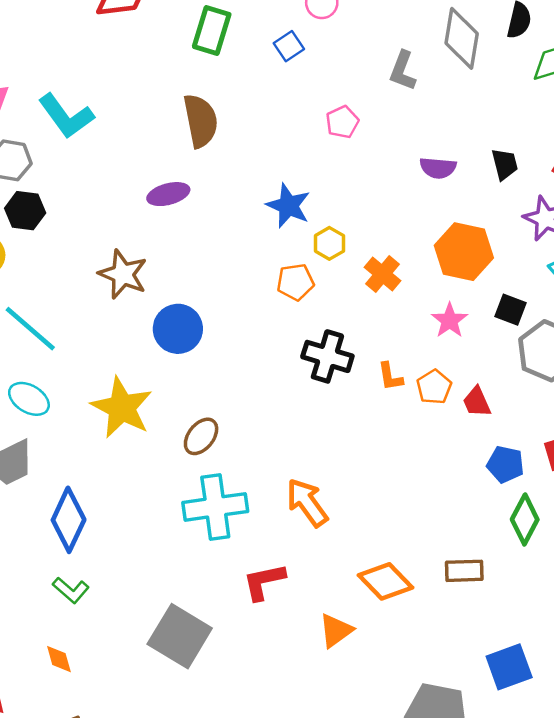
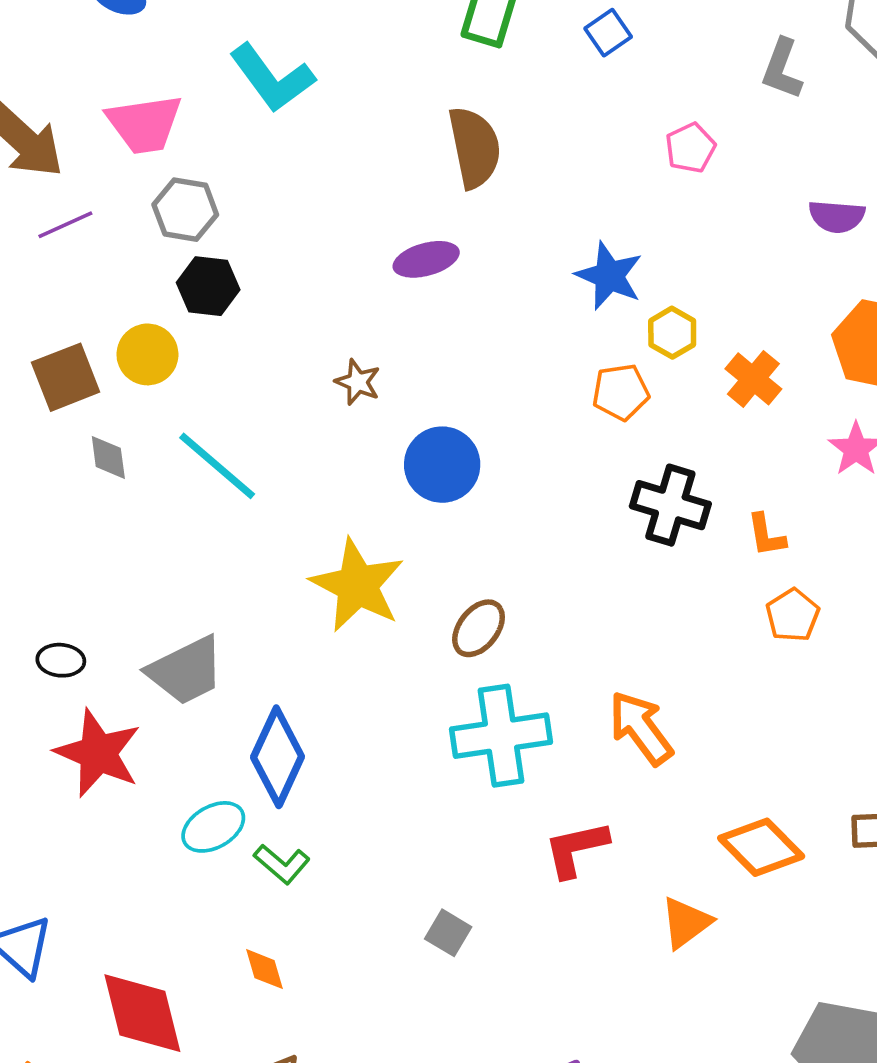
cyan L-shape: (66, 116) -> (272, 78), moved
brown star: (123, 274) -> (358, 382), size x0.6
orange pentagon: (434, 387) -> (793, 615), moved
cyan ellipse: (29, 399) -> (213, 827), moved, turned -60
gray square: (180, 636) -> (448, 933), size x0.5

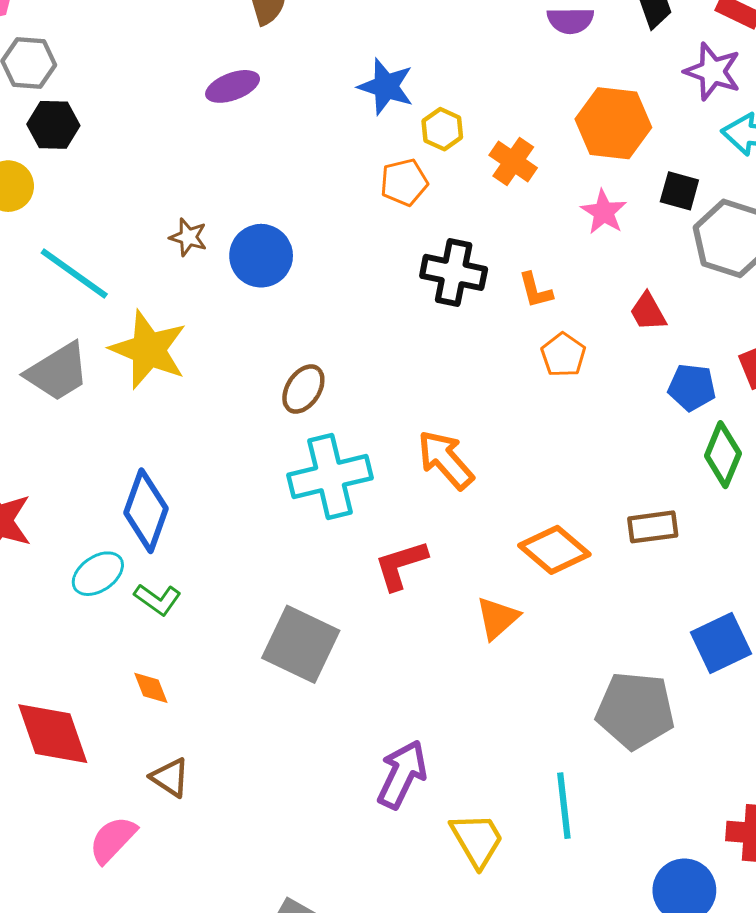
brown star: (358, 382) -> (188, 237), moved
yellow star: (357, 585) -> (149, 350), moved
gray trapezoid: (186, 671) -> (58, 372), moved
gray square: (448, 933) -> (301, 644), size x2.0

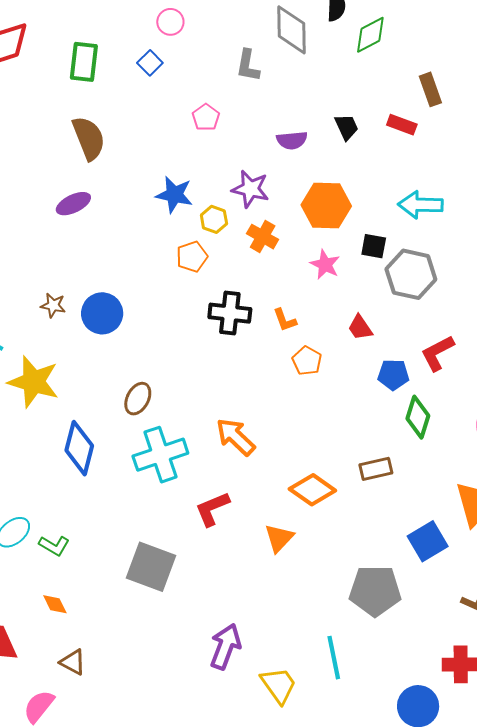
purple star: (713, 71) -> (250, 189), moved
blue diamond: (146, 511) -> (79, 448), moved

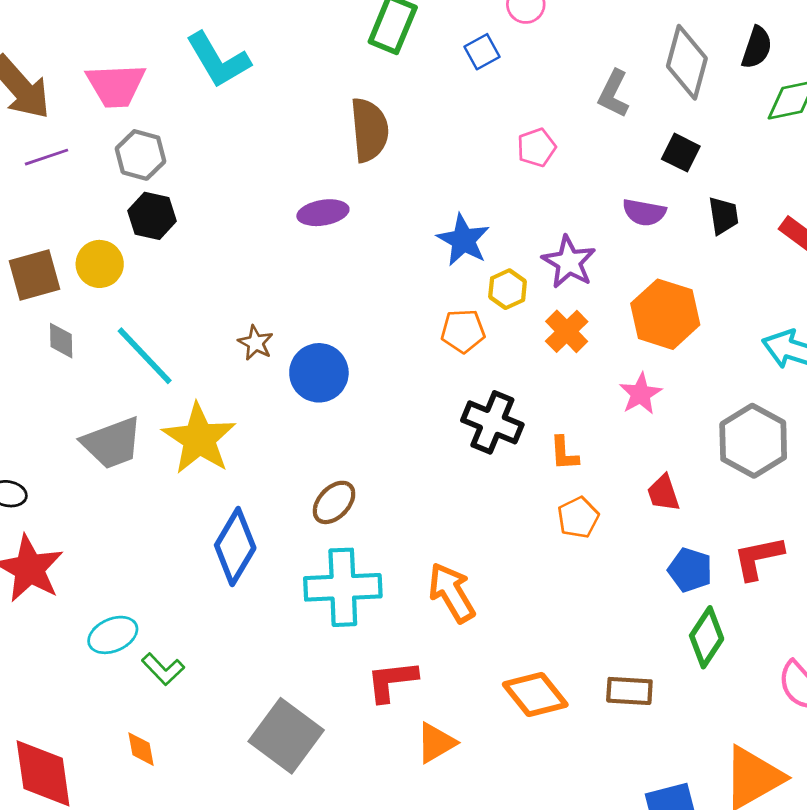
black square: (374, 246) -> (681, 153), moved
orange triangle: (279, 538) -> (436, 743), moved

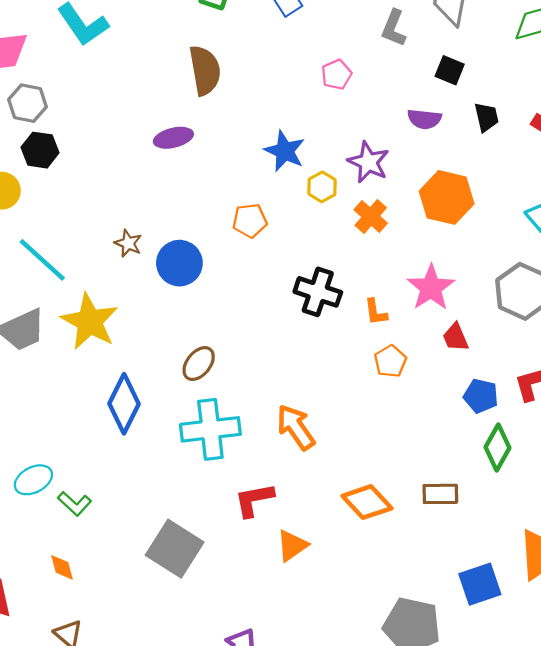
orange pentagon: (463, 331) -> (250, 221), moved
pink star: (641, 394) -> (431, 288), moved, size x1.4

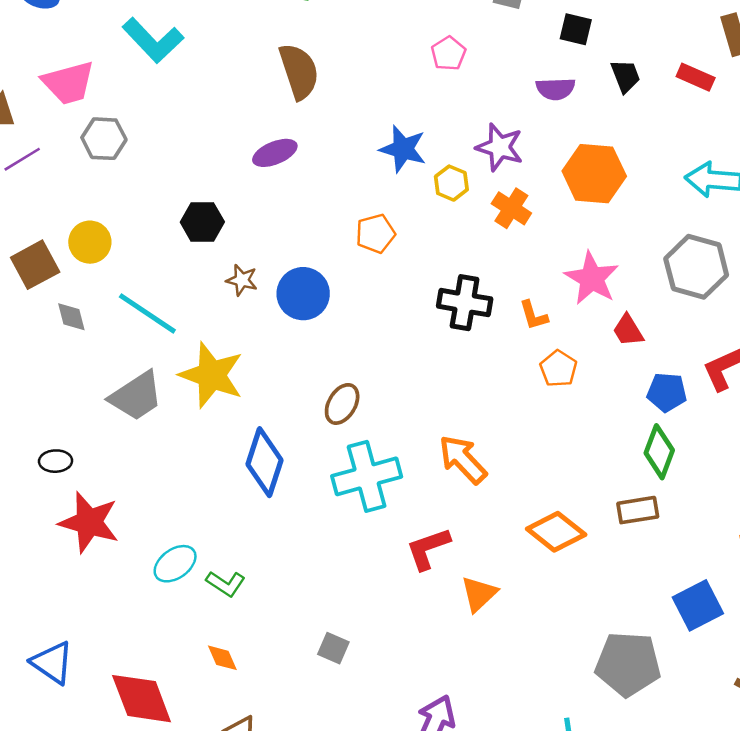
black hexagon: (40, 150) -> (202, 222), moved
green diamond: (498, 448) -> (659, 452), moved
gray square: (175, 549) -> (333, 648), moved, size x0.5

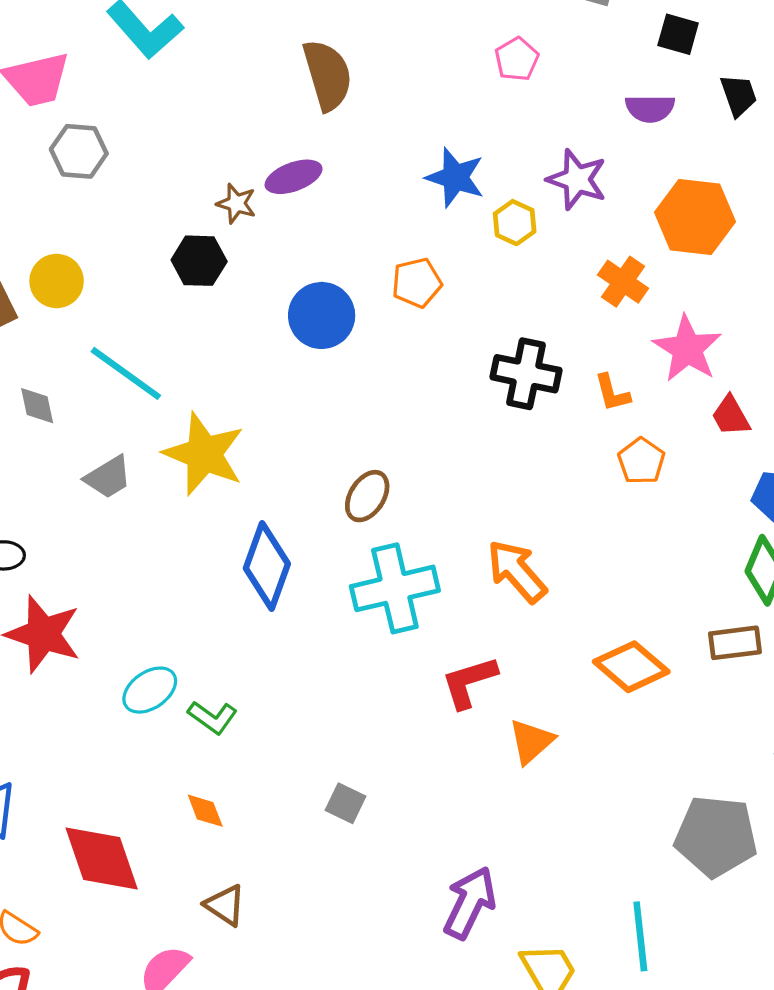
orange cross: (511, 208) -> (623, 282), moved
brown star: (242, 280) -> (236, 203), moved
blue circle: (303, 294) -> (322, 315), moved
gray diamond: (71, 317) -> (37, 406), moved
gray trapezoid: (136, 396) -> (108, 477), size x0.7

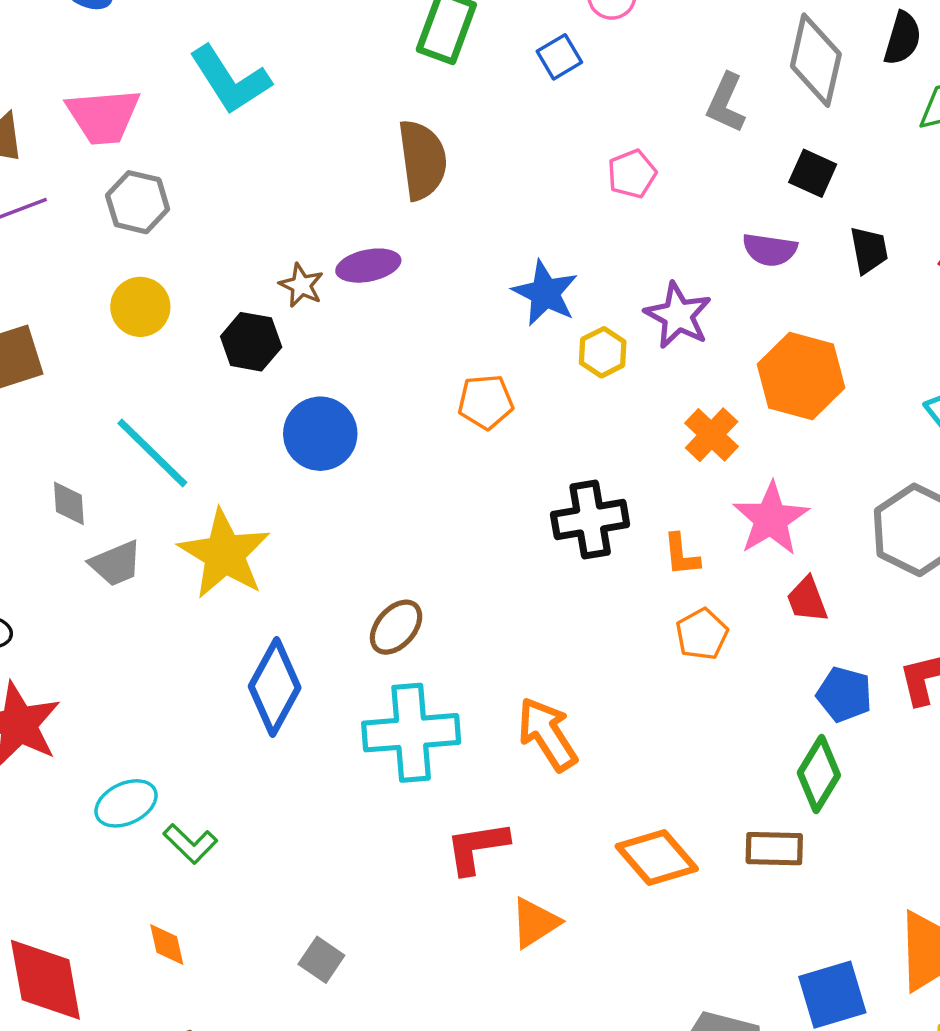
yellow circle: (57, 281) -> (140, 307), moved
blue circle: (322, 315) -> (320, 434), moved
black cross: (526, 374) -> (590, 520), turned -30
gray diamond: (37, 406) -> (69, 503), moved

